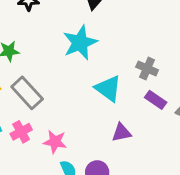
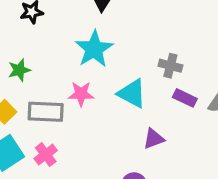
gray rectangle: (27, 93) -> (46, 112), turned -36
pink star: (55, 142) -> (81, 94), moved

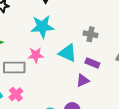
cyan star: (94, 49) -> (42, 27), turned 30
purple rectangle: (185, 98) -> (92, 63), moved

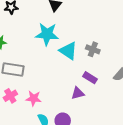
cyan triangle: (68, 53) -> (68, 51), moved
pink star: (36, 55) -> (34, 98), moved

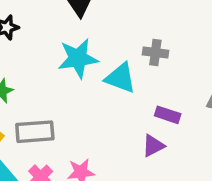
gray cross: (93, 49) -> (155, 53), moved

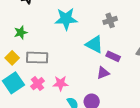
gray cross: (155, 53) -> (110, 20), turned -32
cyan triangle: (120, 78) -> (94, 44), moved

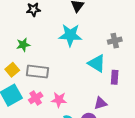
purple rectangle: (113, 56) -> (115, 77), turned 64
purple triangle: (103, 73) -> (100, 103), moved

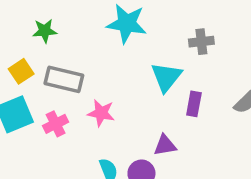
cyan triangle: (97, 63) -> (166, 77), turned 30
pink star: (59, 100) -> (101, 113), moved

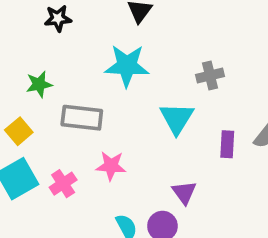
gray rectangle: (64, 79) -> (82, 118), moved
purple rectangle: (194, 104) -> (227, 144), moved
purple triangle: (165, 145) -> (184, 192), turned -50

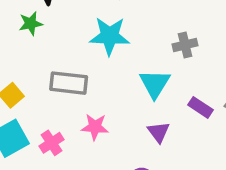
green star: (39, 84) -> (31, 23), moved
purple rectangle: (227, 144) -> (201, 107), turned -60
purple triangle: (184, 192) -> (158, 132), moved

